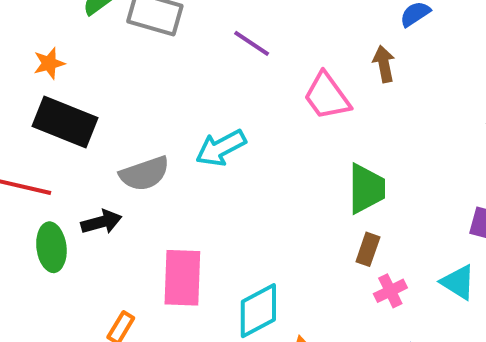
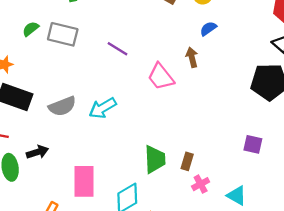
gray semicircle: (145, 174) -> (62, 106), moved
green trapezoid: (366, 189) -> (155, 159), moved
cyan triangle: (458, 282) -> (237, 196), moved

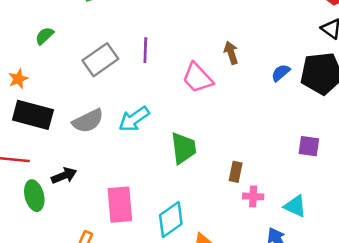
blue semicircle: (208, 29) -> (281, 73), moved
gray rectangle: (63, 34) -> (100, 60), moved, turned -44
purple line: (117, 49) -> (145, 50), turned 65
green trapezoid: (155, 159) -> (183, 148), moved
pink cross: (201, 184) -> (253, 196), turned 36

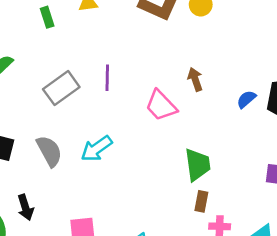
gray semicircle: (88, 121) -> (49, 151), turned -92
green trapezoid: (183, 148) -> (198, 165), moved
black arrow: (64, 176) -> (25, 207), turned 95

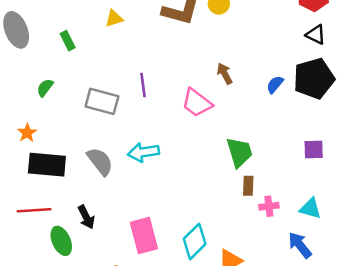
green rectangle: (47, 17) -> (68, 41), moved
gray rectangle: (61, 88) -> (102, 101), turned 60
cyan arrow: (97, 149) -> (143, 152), turned 36

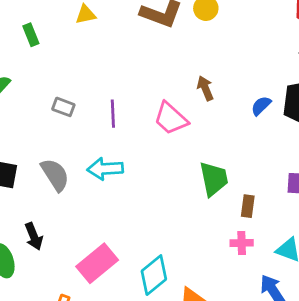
purple line: (143, 85) -> (113, 114), moved
gray rectangle: (102, 101) -> (63, 107), size x0.6
brown rectangle: (248, 186) -> (248, 206), moved
pink rectangle: (144, 236) -> (97, 263), turned 60

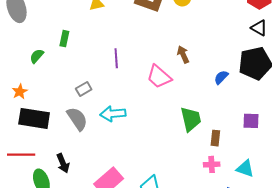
green rectangle: (31, 35) -> (64, 39), moved, turned 35
blue semicircle: (261, 106) -> (221, 77), moved
gray rectangle: (63, 107) -> (84, 89), moved, turned -49
purple line: (113, 114) -> (116, 58), moved

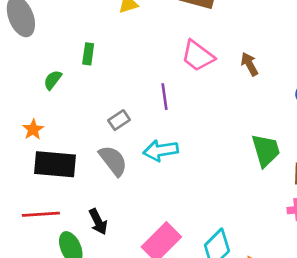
purple line: (116, 58) -> (165, 97), moved
pink trapezoid: (159, 77) -> (198, 56), moved

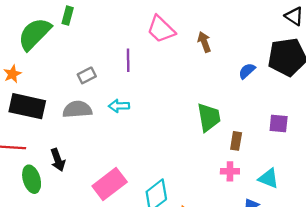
green semicircle: (53, 80) -> (34, 34), size x2.0
cyan arrow: (161, 150) -> (119, 106), size x0.7
gray semicircle: (113, 161) -> (77, 109), turned -64

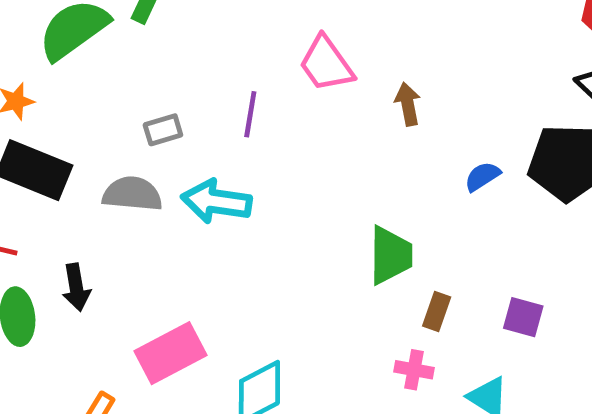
cyan arrow: (119, 106) -> (216, 201), size x1.6
purple square: (279, 124) -> (523, 317), moved

